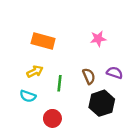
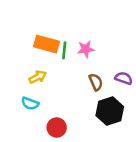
pink star: (98, 39) -> (86, 49), moved
green line: (59, 83) -> (64, 50), moved

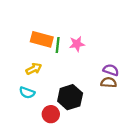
brown semicircle: (96, 82) -> (109, 82), moved, turned -63
black hexagon: (110, 111) -> (70, 97), moved

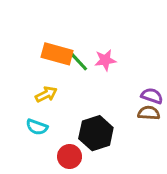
green line: (58, 45) -> (79, 62), turned -49

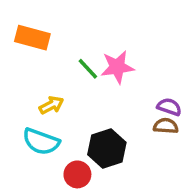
orange rectangle: (57, 54) -> (32, 38), moved
pink star: (105, 60) -> (117, 67), size x1.4
cyan semicircle: (37, 127) -> (41, 142), size x1.5

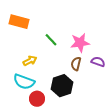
pink star: (117, 67) -> (80, 43), moved
brown semicircle: (166, 126) -> (76, 64), moved, turned -80
red circle: (77, 174) -> (37, 99), moved

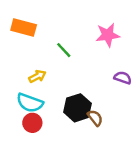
pink star: (80, 43) -> (108, 35), moved
brown semicircle: (76, 64) -> (95, 118), moved, turned 128
red circle: (37, 99) -> (32, 123), moved

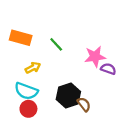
orange rectangle: (24, 27) -> (21, 38), moved
pink star: (108, 35) -> (95, 57), moved

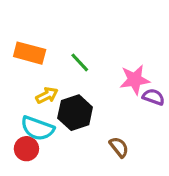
black hexagon: (68, 95) -> (75, 113), moved
red circle: (28, 109) -> (26, 149), moved

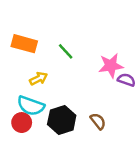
black hexagon: (75, 113) -> (62, 120), moved

